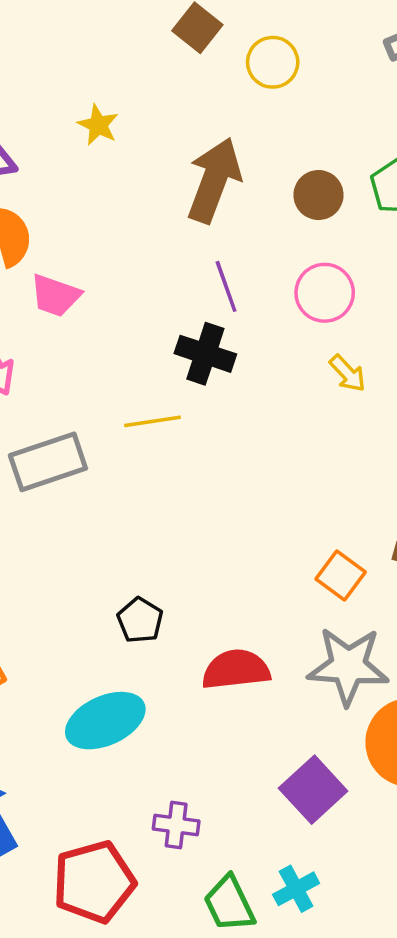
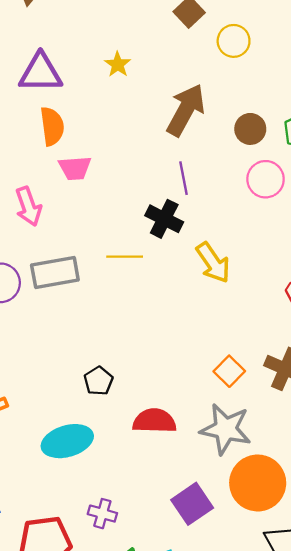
pink circle: (325, 293) -> (266, 179), moved
pink trapezoid: (55, 295) -> (75, 168), turned -32
yellow arrow: (348, 373) -> (213, 263), moved, size x1.6

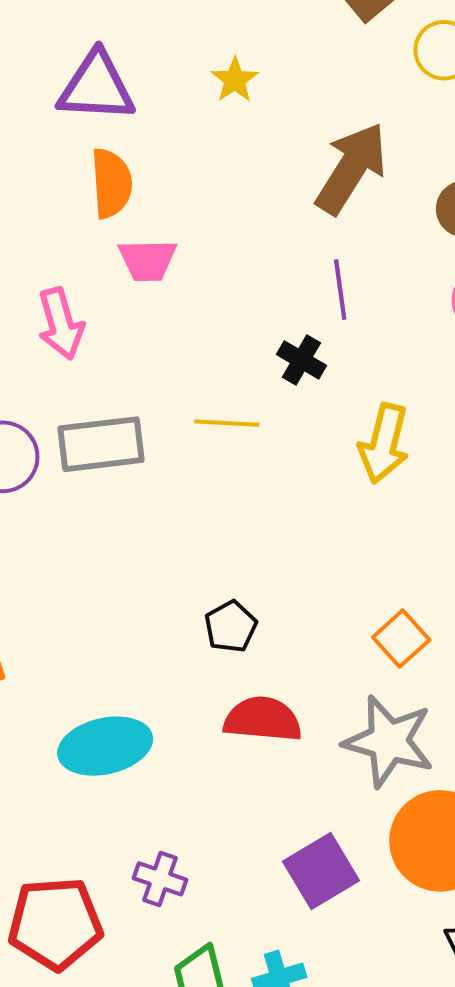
black cross: (164, 219) -> (301, 360), size x0.7
yellow arrow: (213, 263) -> (384, 443), turned 45
black pentagon: (98, 381) -> (231, 627), moved

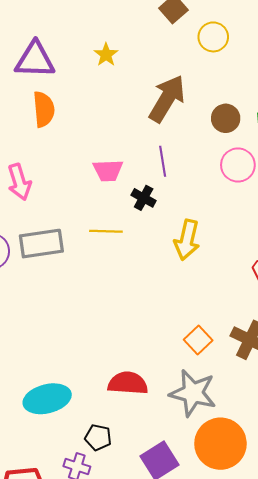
pink trapezoid: (148, 260) -> (108, 171), moved
black pentagon: (231, 627) -> (98, 437), moved, turned -30

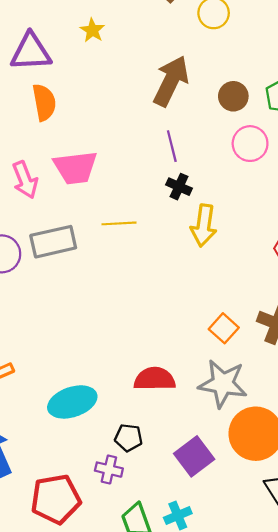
yellow star: (106, 55) -> (92, 30), moved
pink trapezoid: (108, 171) -> (75, 168), moved, size x1.4
black cross: (144, 198) -> (179, 187), moved

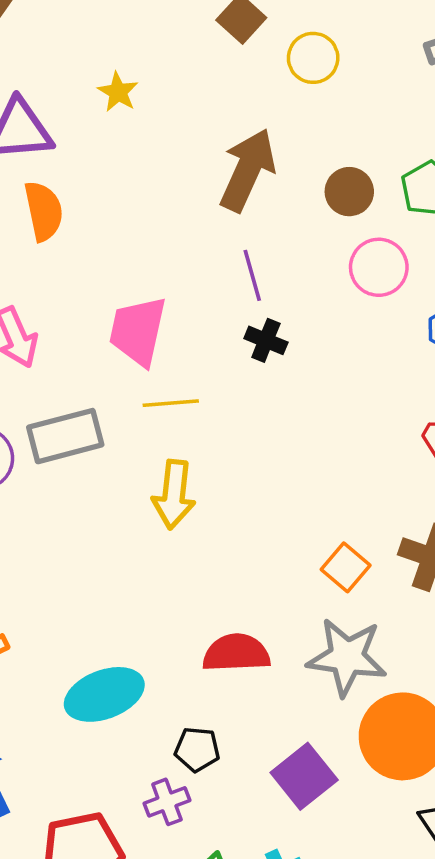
pink trapezoid: (75, 168) -> (138, 331), moved, turned 111
yellow arrow: (204, 225) -> (174, 495), moved
purple cross: (109, 470) -> (167, 802), turned -32

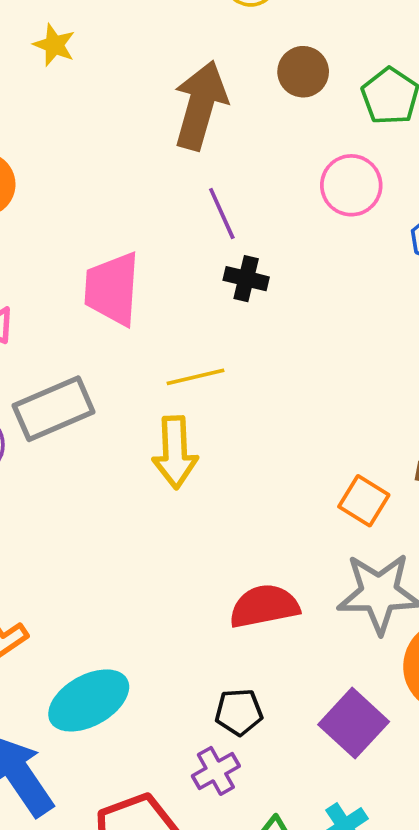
brown circle: (349, 192) -> (303, 72), moved
yellow line: (171, 403) -> (195, 377), moved
cyan ellipse: (104, 694) -> (89, 700), moved

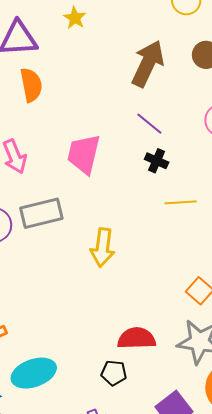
purple line: (222, 213) -> (149, 124), turned -36
yellow line: (195, 377) -> (181, 202), moved
black pentagon: (239, 712) -> (114, 373), moved

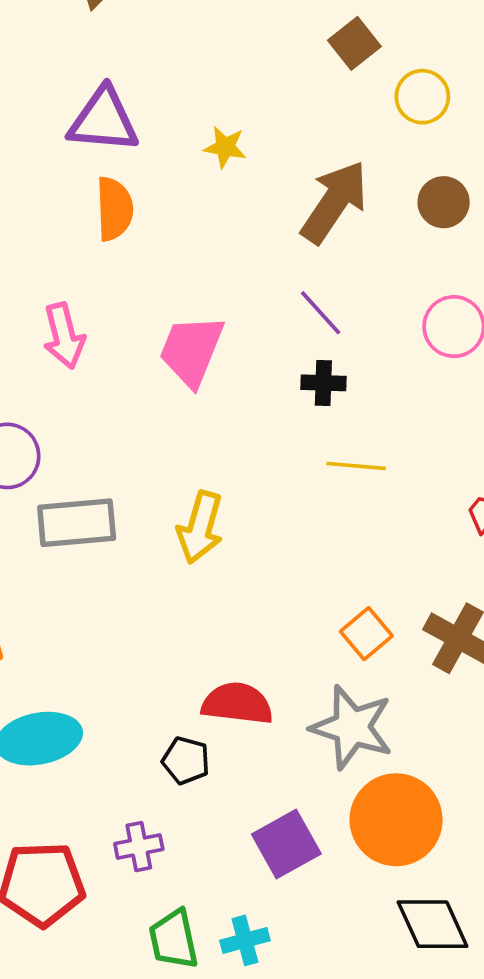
yellow star: (75, 18) -> (225, 147), moved, turned -30
black cross: (157, 161) -> (323, 383), turned -30
gray rectangle: (41, 213) -> (77, 523), moved

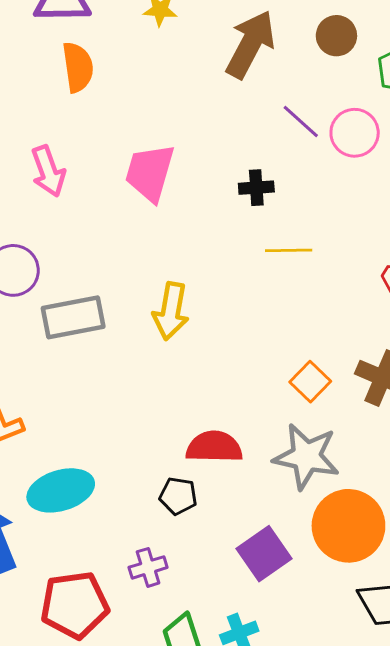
purple line: (321, 313) -> (301, 122), moved

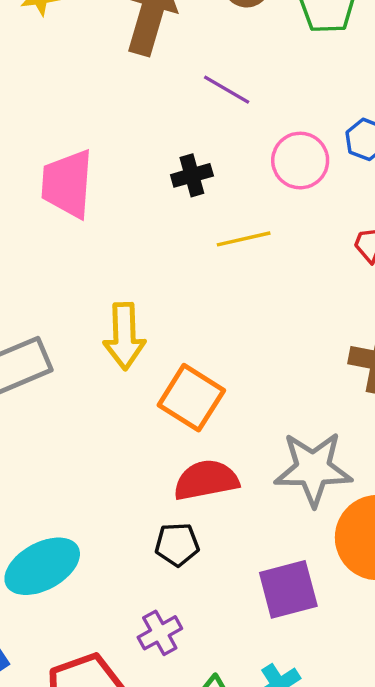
pink circle: (355, 133) -> (300, 161), moved
orange square: (310, 382) -> (191, 398), moved, size x1.4
purple square: (264, 554) -> (288, 589), turned 32

